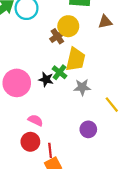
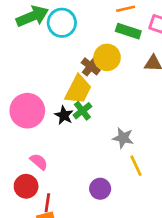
brown cross: (57, 36) -> (91, 66), turned -32
yellow trapezoid: (76, 59) -> (78, 90), moved
gray star: (82, 87) -> (123, 138), moved

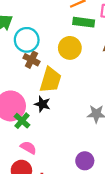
cyan circle: (62, 23) -> (27, 40), moved
brown cross: (91, 66) -> (31, 60), moved
green cross: (82, 111) -> (22, 121), moved

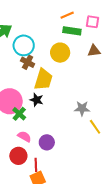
purple circle: (85, 161) -> (47, 142), moved

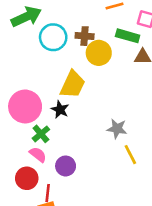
green rectangle: (72, 31) -> (128, 36), moved
brown cross: (28, 62) -> (85, 36), moved, turned -32
green cross: (19, 114) -> (41, 134), moved

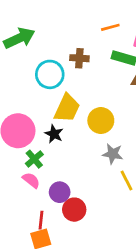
cyan circle: (53, 37) -> (50, 74), moved
yellow circle: (99, 53) -> (101, 121), moved
red circle: (27, 178) -> (74, 210), moved

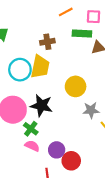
cyan circle: (50, 74) -> (20, 70), moved
yellow trapezoid: (67, 108) -> (40, 67), moved
black star: (54, 134) -> (41, 106), size x1.5

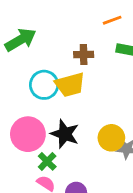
yellow trapezoid: (40, 67) -> (70, 85), turned 55
yellow circle: (76, 86) -> (111, 138), moved

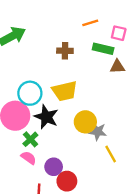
cyan circle: (44, 85) -> (30, 93), moved
yellow trapezoid: (70, 85) -> (65, 91), moved

